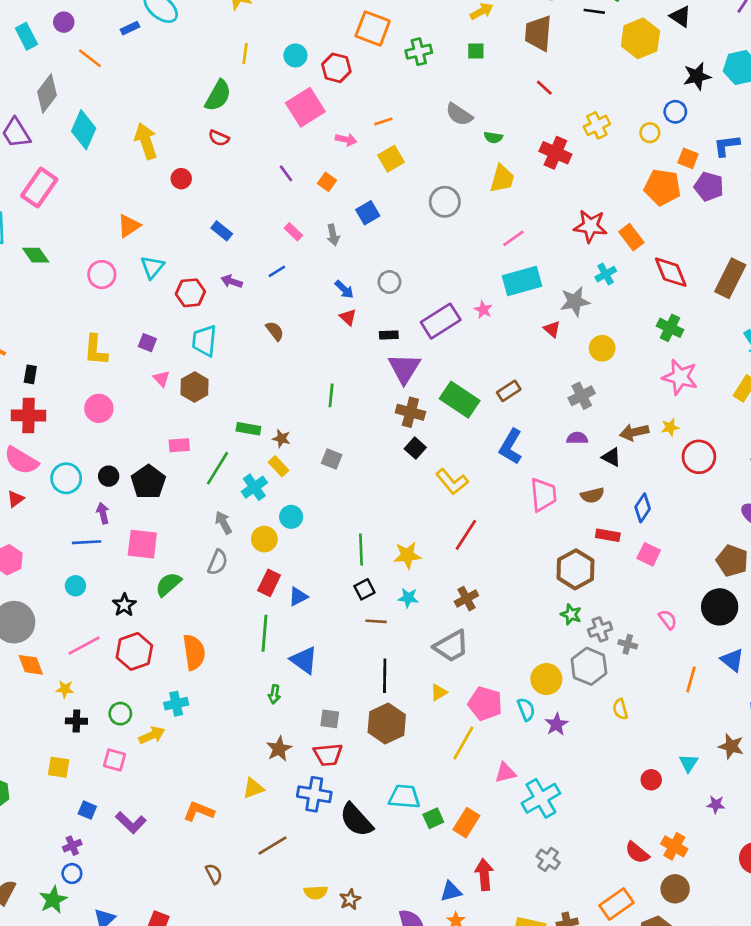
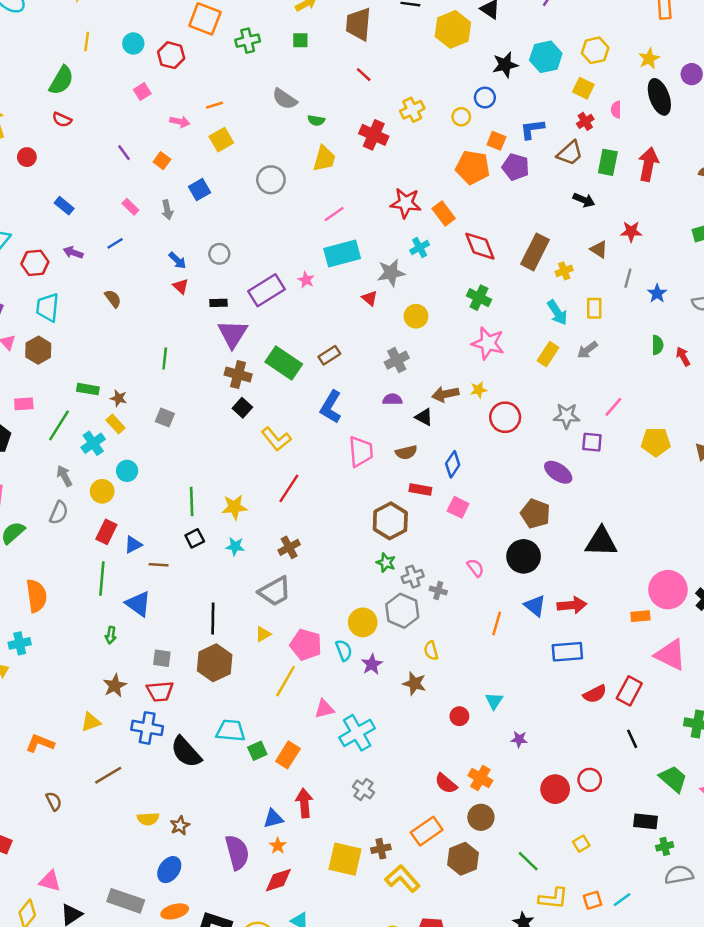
pink square: (305, 107) -> (142, 92), size x0.5
brown line: (376, 621) -> (159, 565), moved
brown star: (731, 746) -> (414, 683), moved

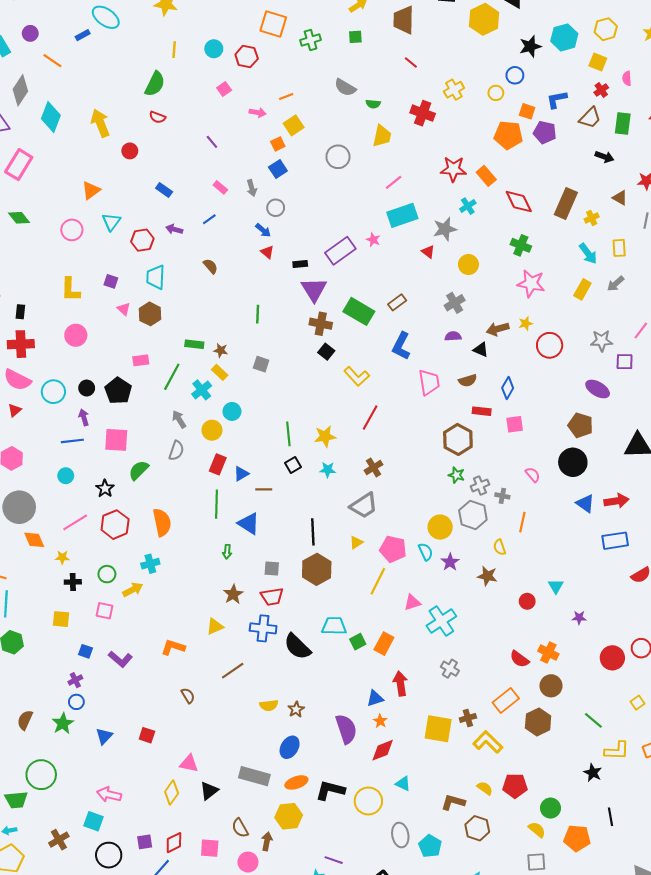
orange square: (162, 161) -> (278, 144), moved, turned 32
gray circle: (219, 254) -> (276, 208), moved
pink square: (458, 507) -> (515, 424), turned -30
orange line: (497, 623) -> (522, 522), moved

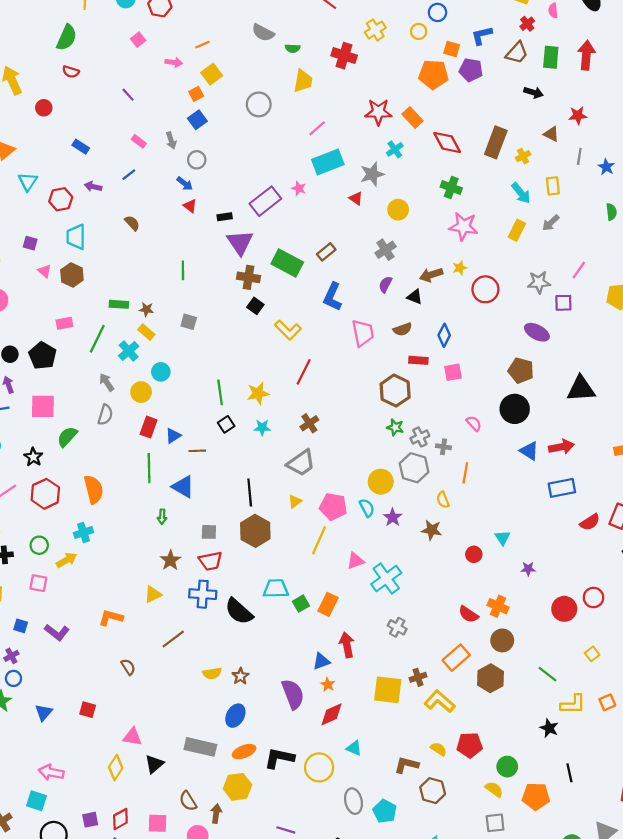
purple semicircle: (453, 336) -> (385, 284), turned -56

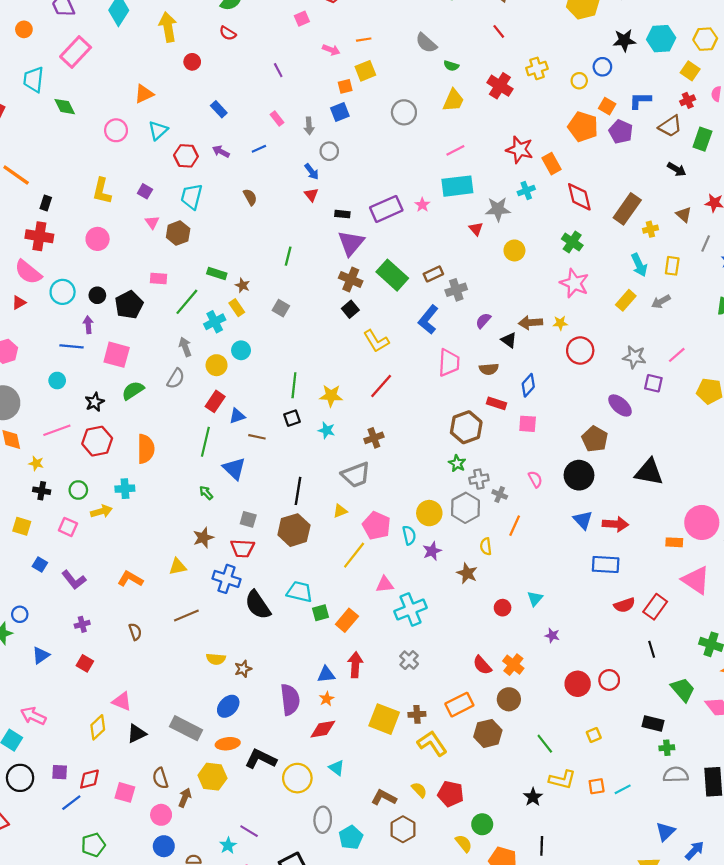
gray cross: (386, 250) -> (456, 290), moved
green arrow: (162, 517) -> (206, 493), turned 120
purple cross: (11, 656) -> (82, 624), moved

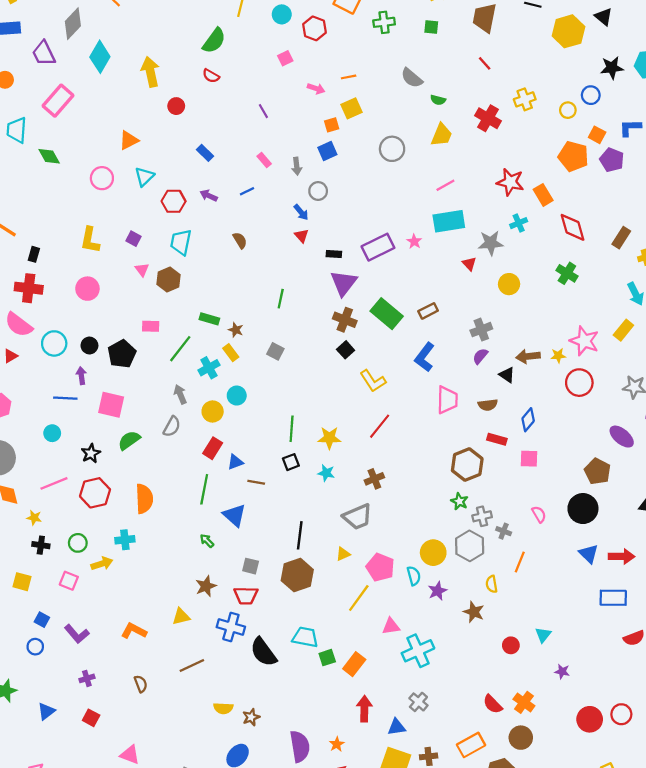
brown rectangle: (627, 209) -> (621, 238), size x0.7
pink star: (574, 283) -> (584, 341), moved
gray cross: (456, 290) -> (481, 330), moved
blue circle: (20, 614) -> (35, 647), moved
blue triangle: (326, 674) -> (397, 727), moved

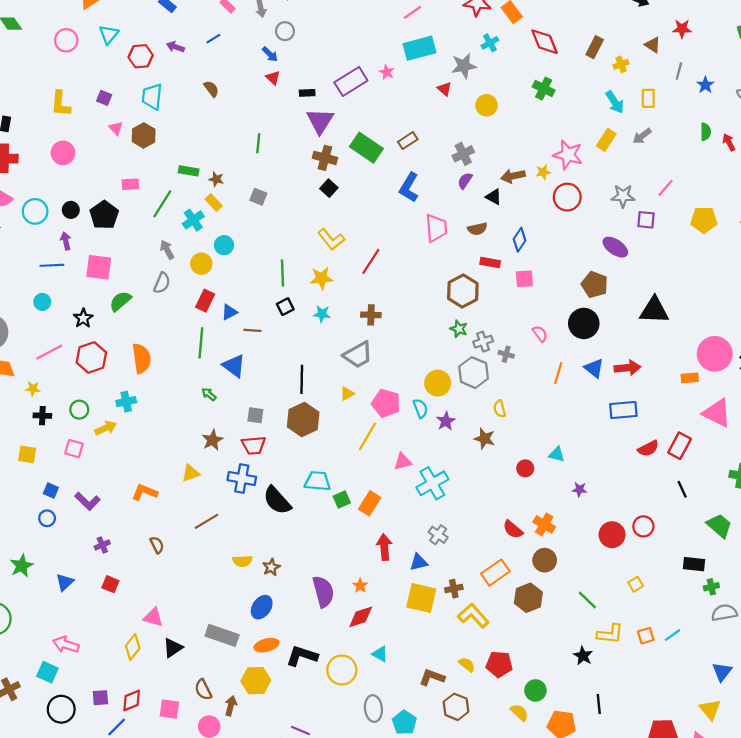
yellow L-shape: (373, 381) -> (331, 239), moved
brown cross: (374, 479) -> (371, 315), turned 30
orange line: (520, 562) -> (558, 373), moved
cyan triangle: (543, 635) -> (557, 454), turned -49

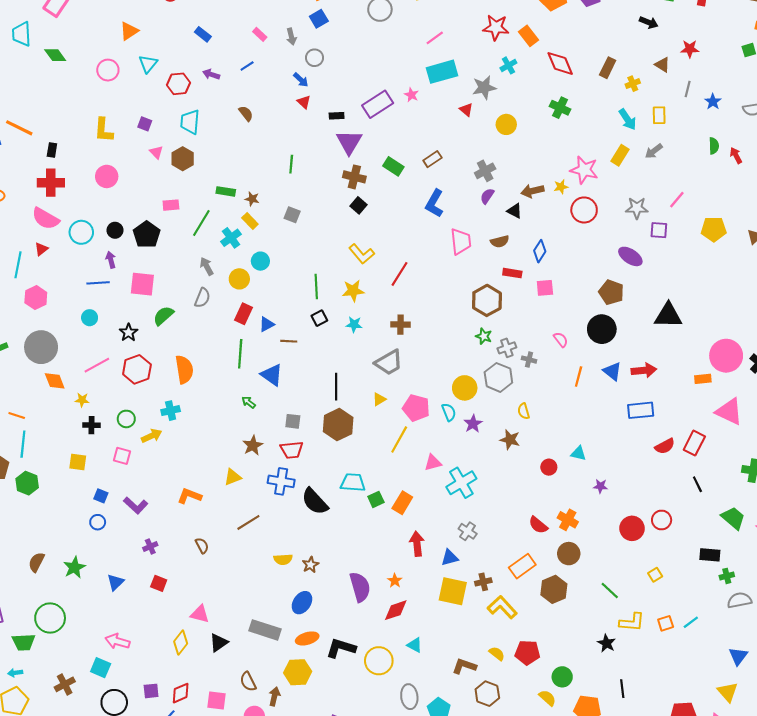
green rectangle: (366, 148) -> (393, 166), size x0.7

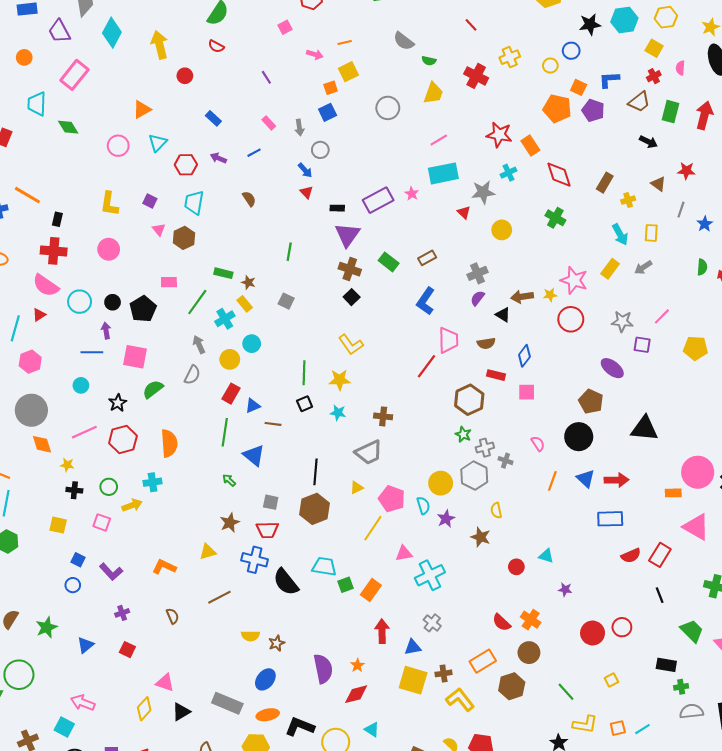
red line: (400, 274) -> (426, 366), moved

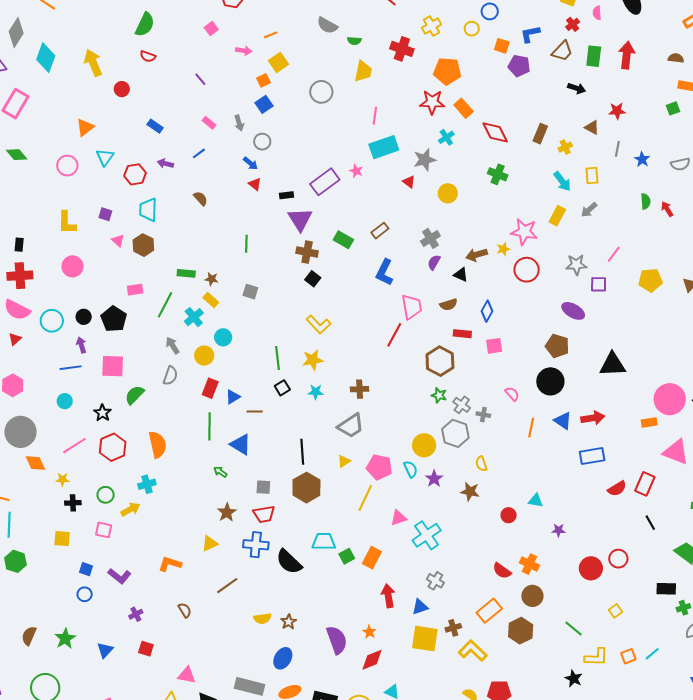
orange pentagon: (557, 108) -> (447, 71), moved
pink line: (439, 140) -> (375, 116), turned -42
gray cross: (485, 448) -> (462, 405), turned -30

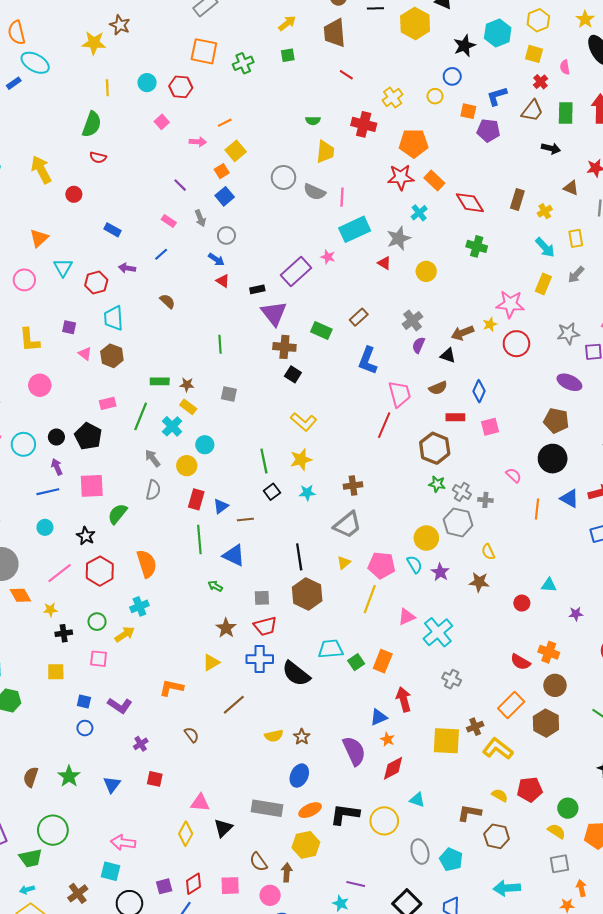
gray semicircle: (327, 25) -> (315, 192), moved
purple line: (200, 79) -> (180, 185), moved
blue triangle: (420, 607) -> (379, 717), moved

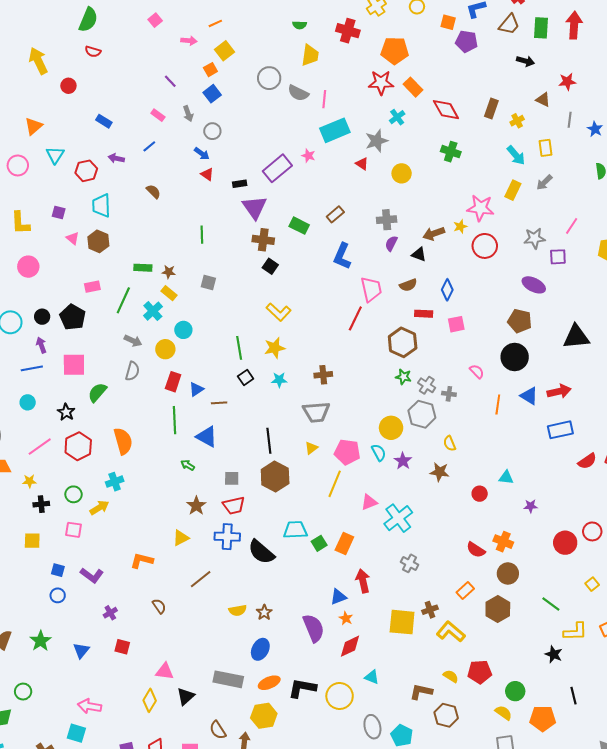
gray cross: (413, 320) -> (387, 220), turned 30
gray arrow: (153, 458) -> (133, 341), turned 150
gray trapezoid: (347, 525) -> (316, 412), turned 32
orange rectangle: (511, 705) -> (465, 591), size x0.7
green circle: (53, 830) -> (23, 692), size x0.6

